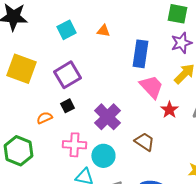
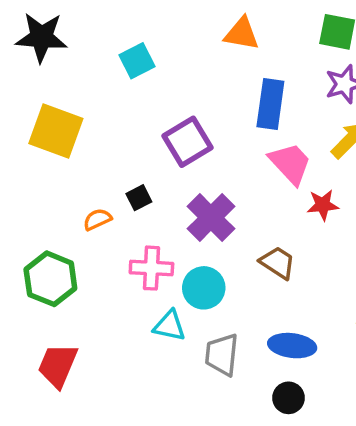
orange triangle: (103, 31) -> (242, 34), moved, size x1.5
purple square: (67, 75) -> (188, 142), moved
red star: (169, 110) -> (323, 205), turned 30

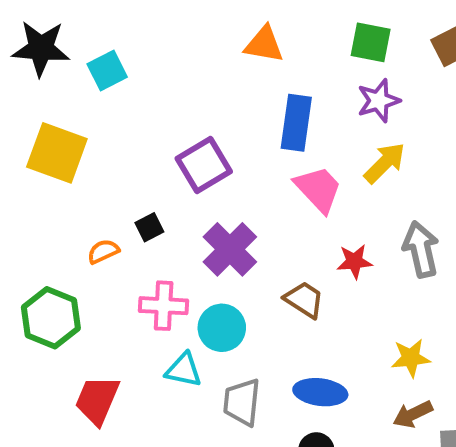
cyan square: (137, 61) -> (107, 70), moved
red star: (323, 205) -> (354, 261), moved
red trapezoid: (58, 365) -> (97, 400), moved

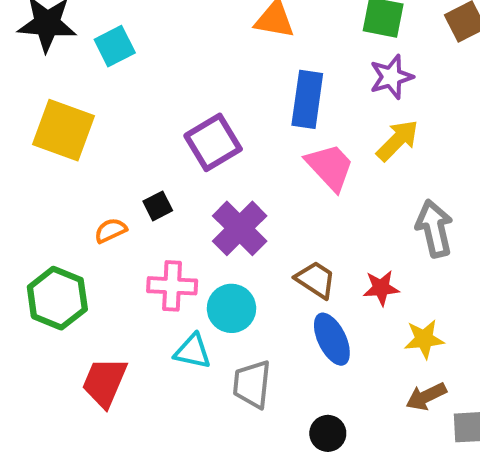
red star: (354, 261) -> (381, 288), moved
blue ellipse: (320, 392) -> (332, 339), moved, turned 57

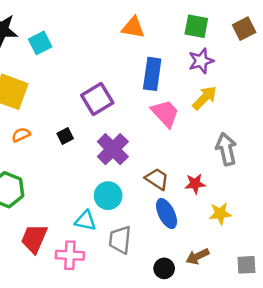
orange semicircle: (111, 231) -> (21, 135), moved
pink cross: (172, 286) -> (70, 255), moved
brown arrow: (426, 396) -> (198, 256), moved

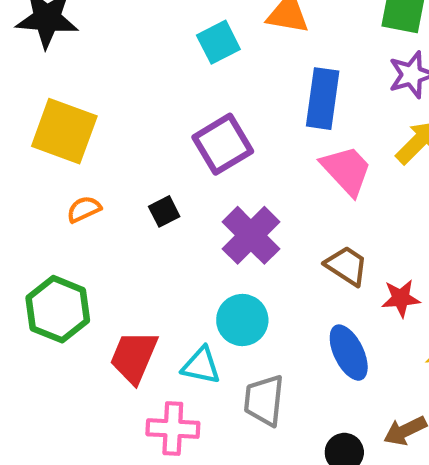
cyan square: (40, 43) -> (218, 42), moved
brown trapezoid: (157, 179) -> (347, 266), moved
red trapezoid: (34, 239) -> (134, 357), moved

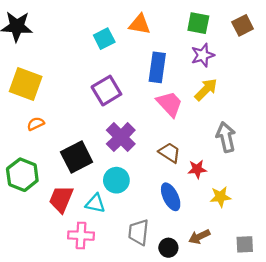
black square: (164, 211) -> (77, 157), moved, size x2.0
gray trapezoid: (264, 400) -> (139, 232), moved

